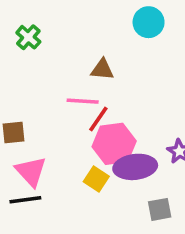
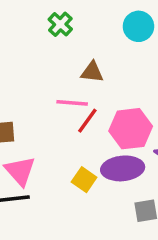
green cross: (28, 37) -> (60, 24), moved
pink hexagon: (114, 144) -> (131, 129), moved

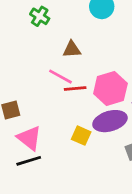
pink line: (72, 103) -> (61, 77), turned 35
red line: (87, 121) -> (75, 88), turned 60

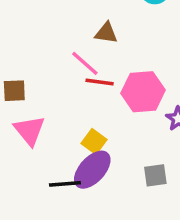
purple ellipse: (110, 121) -> (92, 170), moved, turned -44
black line: (29, 161) -> (65, 184), moved

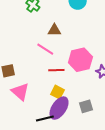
red line: (100, 82) -> (56, 70), moved
gray square: (155, 175) -> (86, 106), moved

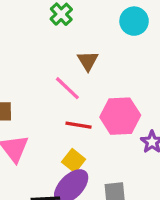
brown triangle: (54, 30) -> (88, 61), turned 48

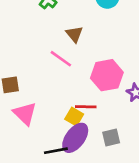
red line: (79, 125) -> (86, 107), moved

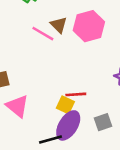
pink line: (61, 59) -> (43, 34), moved
pink hexagon: (107, 75) -> (89, 26), moved

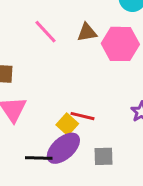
brown triangle: (59, 25) -> (87, 32), turned 48
pink line: (43, 34) -> (46, 32), moved

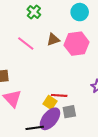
gray square: (104, 156) -> (69, 112), moved

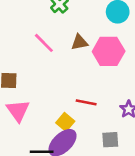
red line: (59, 95) -> (86, 102), moved
gray square: (69, 112) -> (110, 140), moved

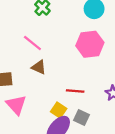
brown triangle: (79, 42) -> (39, 67), moved, turned 42
gray square: (110, 140) -> (81, 118), moved, turned 35

